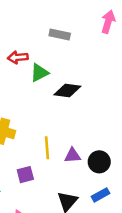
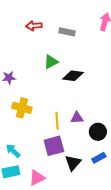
red arrow: (18, 57) -> (34, 26), moved
purple triangle: (72, 155) -> (77, 118), moved
purple square: (25, 175) -> (54, 146), moved, size x1.5

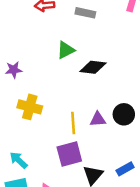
black circle: (98, 132) -> (124, 114), moved

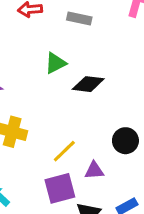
purple triangle: (98, 119) -> (94, 170), moved
yellow line: (73, 123) -> (64, 151), turned 50

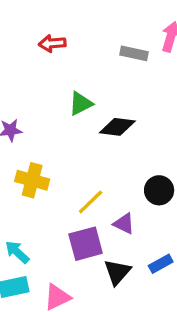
gray rectangle: (79, 18) -> (134, 53), moved
purple triangle: (94, 170) -> (124, 224), turned 30

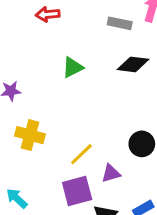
black diamond: (117, 127) -> (133, 64), moved
purple triangle: (124, 224) -> (111, 173), turned -42

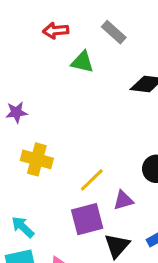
gray rectangle: (120, 23) -> (114, 32), moved, turned 30
green triangle: (73, 67) -> (82, 62), moved, turned 40

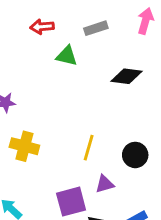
gray rectangle: (114, 32) -> (96, 28), turned -60
yellow line: (92, 180) -> (89, 148), moved, turned -30

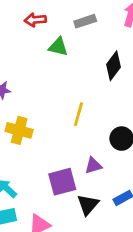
black diamond: (126, 76) -> (113, 66), turned -60
yellow line: (89, 148) -> (78, 114), moved

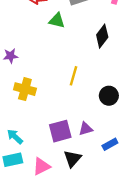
purple triangle: (93, 166) -> (86, 129), moved
black triangle: (88, 205) -> (72, 159), moved

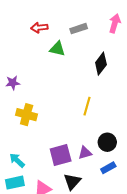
yellow line: (74, 76) -> (87, 106), moved
black circle: (109, 96) -> (107, 142), moved

